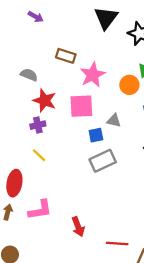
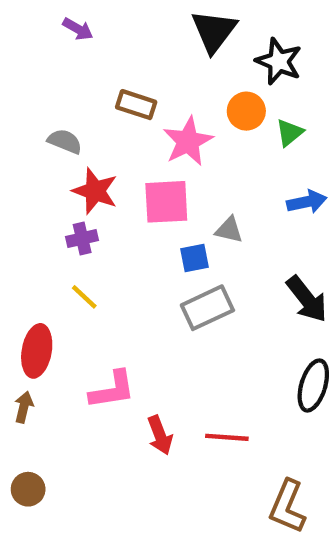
orange circle: (129, 85) -> (246, 111), moved
pink L-shape: (40, 210) -> (112, 390), moved
red line: (117, 243) -> (227, 437), moved

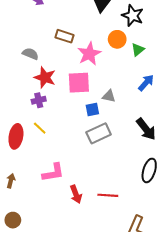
blue arrow: (307, 202) -> (146, 83), turned -36
red ellipse: (37, 351) -> (16, 136), moved

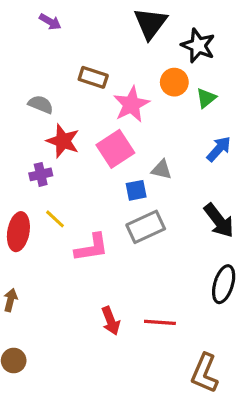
pink square: (79, 83) -> (115, 149), turned -30
purple cross: (39, 100) -> (41, 174), moved
pink L-shape: (53, 173) -> (92, 248), moved

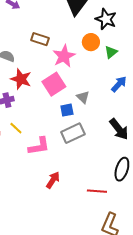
gray triangle: (162, 170) -> (83, 97), turned 32
red arrow: (111, 321) -> (53, 180), moved, turned -126
red line: (160, 322) -> (97, 191), moved

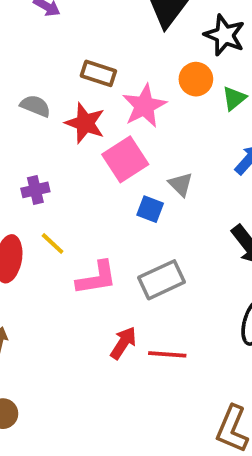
red star: (21, 79) -> (85, 123), moved
blue square: (67, 110) -> (150, 209), turned 32
gray rectangle: (73, 133) -> (162, 280), moved
red line: (97, 191) -> (167, 354), moved

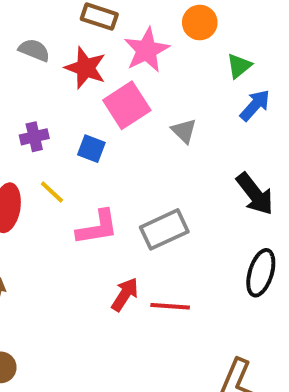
green triangle: (234, 98) -> (239, 66), moved
blue square: (150, 209) -> (91, 149), moved

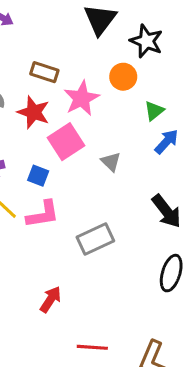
pink L-shape: (97, 227) -> (43, 214), moved
red arrow: (125, 294) -> (51, 299), moved
red line: (170, 306) -> (92, 347), moved

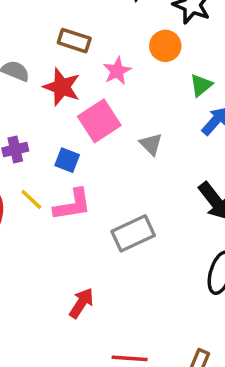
pink star: (81, 98) -> (117, 71), size x0.7

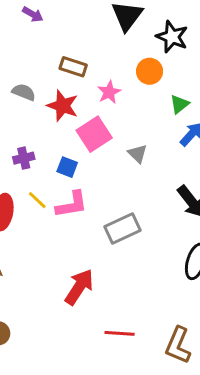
red arrow: (81, 303) -> (79, 287), size x1.4

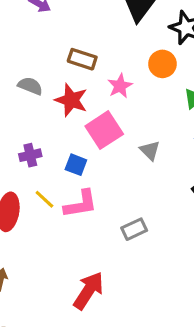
gray rectangle: (123, 228) -> (134, 229), size x0.7

